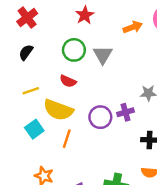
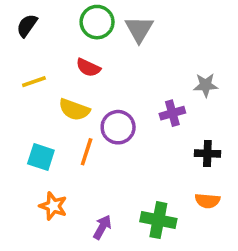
yellow semicircle: (58, 110) -> (74, 110), size x0.7
purple circle: (100, 117) -> (118, 127), moved
cyan square: (34, 129) -> (41, 157), moved, turned -36

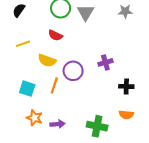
gray star: (206, 85) -> (125, 11), moved
purple arrow: (102, 227) -> (57, 124), moved, turned 56

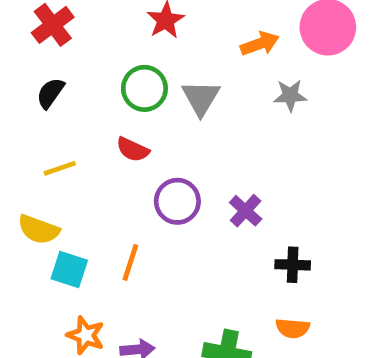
yellow semicircle: (47, 60) -> (39, 229), moved
purple cross: (105, 62) -> (246, 211), turned -32
purple circle: (73, 71) -> (177, 201), moved

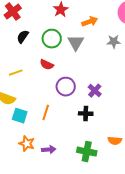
orange arrow: (260, 44) -> (90, 22), moved
black semicircle: (50, 93) -> (23, 37), moved
black cross: (293, 265) -> (86, 114), moved

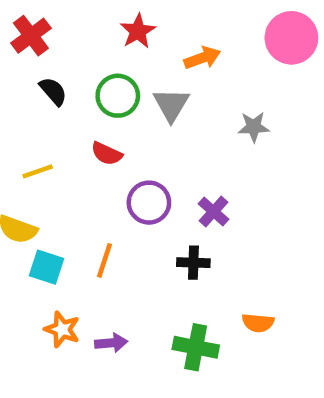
black semicircle: (23, 37) -> (53, 91), turned 104
gray star: (114, 42) -> (254, 127), moved

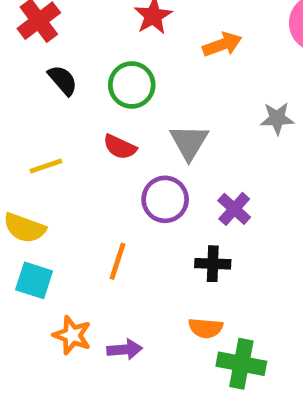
gray triangle: (171, 105) -> (189, 142), moved
cyan square: (47, 267) -> (34, 280), moved
orange semicircle: (258, 323) -> (206, 328), moved
green cross: (196, 347) -> (241, 364), moved

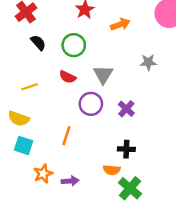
black cross: (213, 264) -> (126, 149), moved
orange star: (72, 335) -> (43, 174), turned 30
green cross: (241, 364) -> (130, 188), turned 30

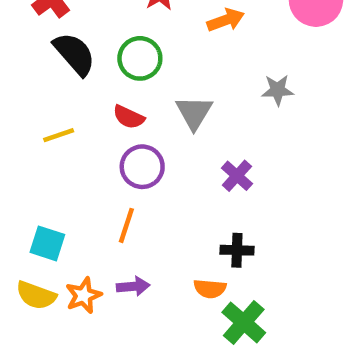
black semicircle: (38, 43) -> (74, 54), size x1.5
purple circle: (91, 104) -> (142, 167), moved
yellow semicircle: (19, 119) -> (36, 295), moved
purple arrow: (70, 181) -> (133, 286), moved

